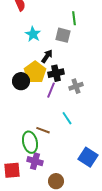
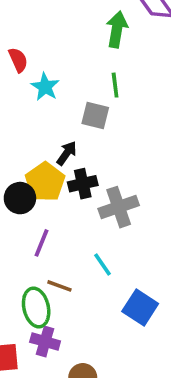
cyan star: (33, 34) -> (45, 87), moved
gray cross: (76, 86) -> (119, 207), size x1.5
purple line: (51, 90) -> (41, 243), moved
blue square: (88, 157) -> (140, 307), moved

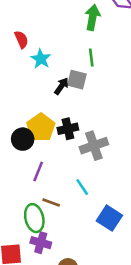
black arrow: (67, 153) -> (61, 86), moved

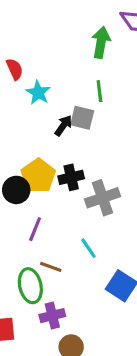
purple cross: (41, 243) -> (52, 316), moved, turned -30

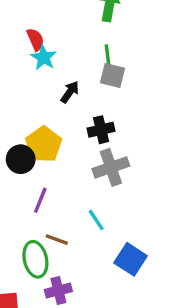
red semicircle: (15, 69) -> (35, 39), moved
gray square: (82, 118) -> (113, 76), moved
black cross: (71, 177) -> (101, 130), moved

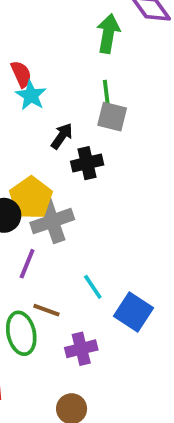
black cross: (101, 130) -> (87, 163), moved
gray cross: (111, 167) -> (52, 221), moved
blue square: (131, 259) -> (133, 312), moved
purple cross: (58, 290) -> (81, 349), moved

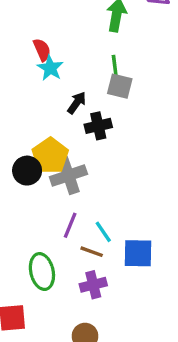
purple line: (27, 264) -> (70, 225), moved
brown line: (46, 310) -> (92, 252), moved
blue square: (133, 312) -> (138, 253), turned -32

